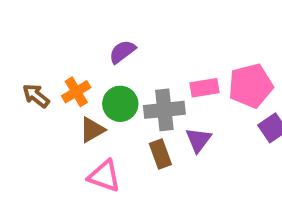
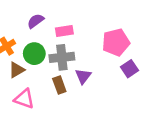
pink rectangle: (204, 88) -> (64, 31), moved

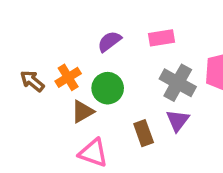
pink rectangle: (64, 31) -> (162, 38), moved
gray cross: (62, 57) -> (178, 83), moved, turned 35

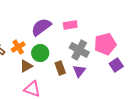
purple semicircle: (109, 41) -> (41, 27), size x1.5
brown rectangle: (144, 133) -> (60, 68), moved

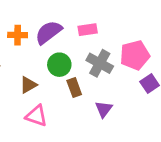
orange cross: (18, 47) -> (18, 35), moved, turned 32
green circle: (40, 53) -> (59, 65), moved
purple triangle: (79, 71) -> (104, 109), moved

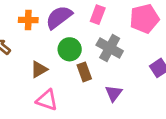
pink rectangle: (88, 30) -> (98, 15), turned -60
pink pentagon: (135, 55) -> (144, 19), moved

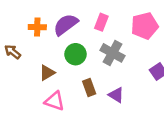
brown rectangle: (84, 72) -> (89, 88), moved
purple triangle: (114, 93) -> (116, 95), turned -35

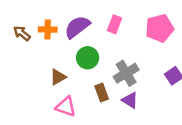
brown arrow: (13, 52) -> (22, 33), moved
gray cross: (113, 53) -> (126, 73), moved, turned 30

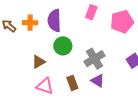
pink rectangle: (115, 24) -> (91, 12), moved
purple semicircle: (77, 27) -> (54, 21), turned -55
brown rectangle: (102, 93) -> (72, 83), moved

